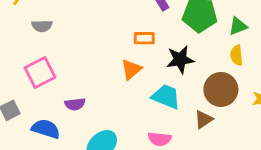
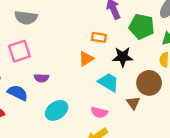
gray semicircle: (42, 26) -> (26, 18), size x1.5
brown triangle: (204, 119) -> (133, 103), turned -40

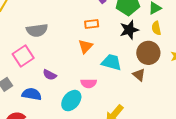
gray semicircle: (26, 18) -> (37, 30), moved
black star: (123, 57) -> (129, 30), moved
purple semicircle: (41, 78) -> (50, 75), turned 40
pink semicircle: (99, 112) -> (89, 83), moved

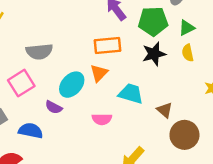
orange rectangle: (92, 24) -> (108, 45), size x1.5
brown circle: (148, 53) -> (184, 135), moved
cyan ellipse: (71, 101) -> (72, 85), moved

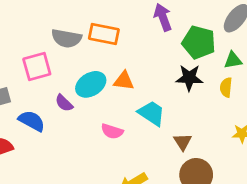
orange rectangle: (108, 45) -> (104, 34), moved
orange triangle: (99, 73) -> (124, 81), turned 36

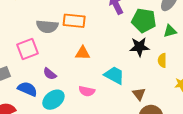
orange triangle: (124, 81) -> (83, 53), moved
cyan ellipse: (91, 84) -> (53, 100), moved
yellow semicircle: (226, 87) -> (162, 60), moved

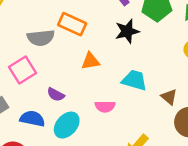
orange rectangle: (74, 21) -> (72, 24), turned 30
black star: (139, 47) -> (127, 31), moved

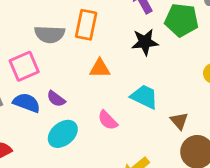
orange rectangle: (72, 24) -> (86, 25), turned 68
pink semicircle: (105, 106) -> (108, 120), turned 36
blue semicircle: (32, 119) -> (27, 103), moved

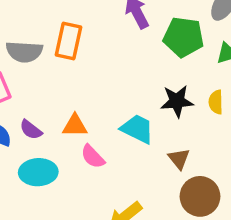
black star: (145, 42) -> (177, 101), moved
orange triangle: (100, 68) -> (75, 126), moved
cyan ellipse: (63, 134) -> (38, 172), turned 36

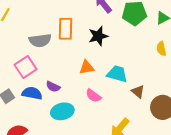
black star: (177, 101) -> (98, 36), moved
orange triangle: (75, 126) -> (87, 67), moved
brown triangle: (179, 159) -> (138, 91), moved

